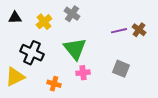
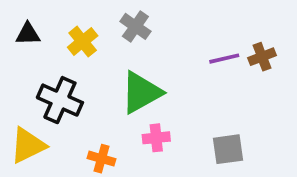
brown cross: (139, 30) -> (262, 57), turned 32
green triangle: (75, 49) -> (141, 93), turned 40
gray square: (121, 69) -> (228, 149), moved, turned -30

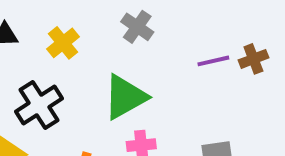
gray cross: (135, 26) -> (137, 27), moved
black cross: (60, 100) -> (39, 105), turned 33

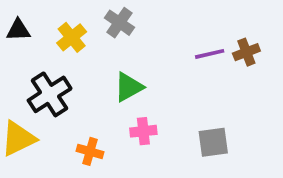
gray cross: (137, 27) -> (119, 23), moved
green triangle: (125, 97) -> (129, 87), size x0.7

